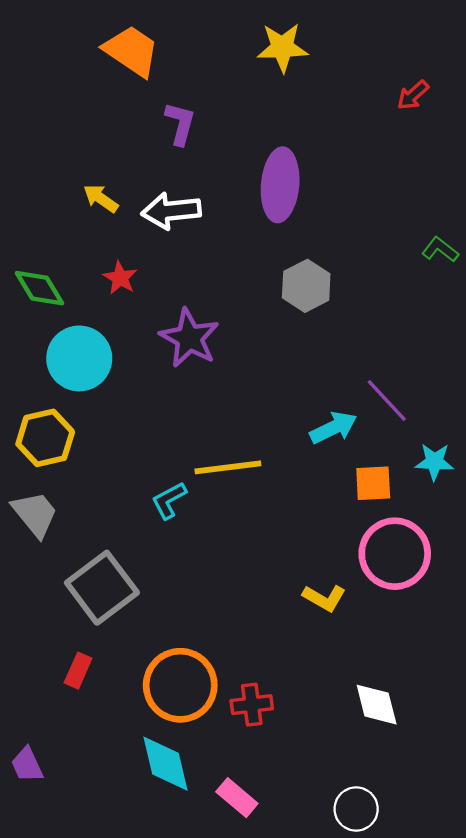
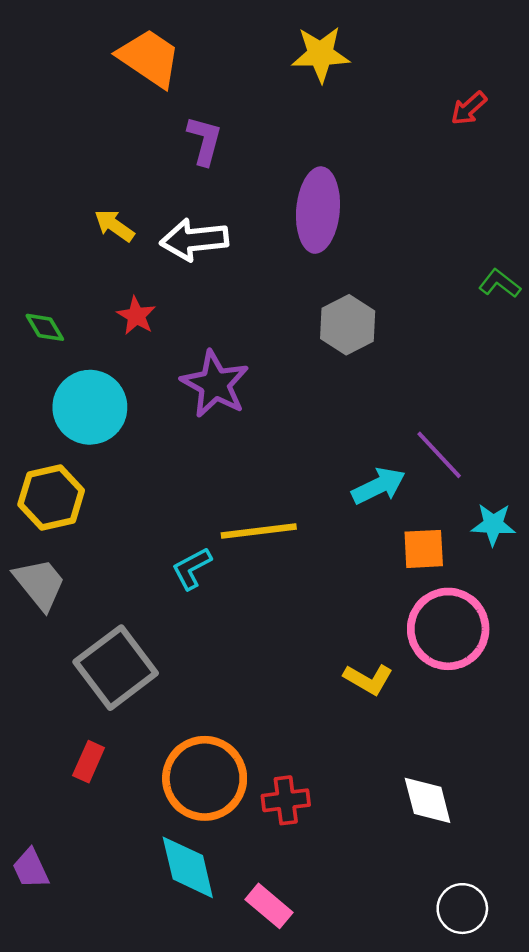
green diamond: (39, 288) -> (45, 327), size x0.7
white circle: (356, 809) -> (462, 909), moved

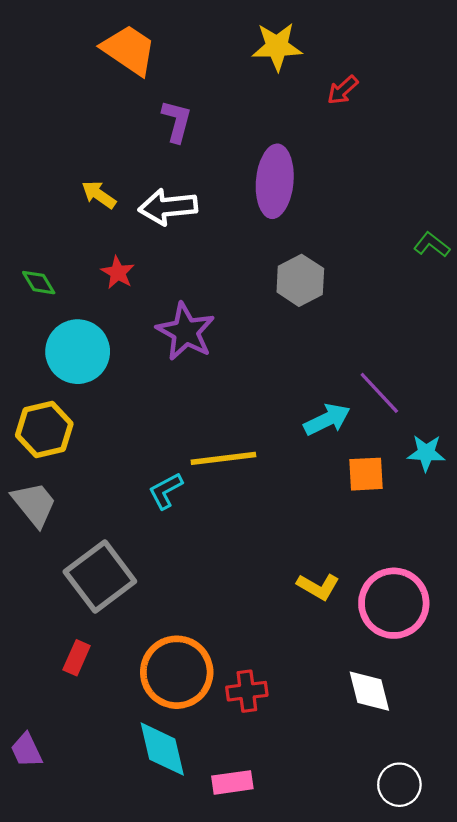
red arrow: (469, 108) -> (343, 90), moved
pink circle: (448, 629) -> (394, 603), moved
pink rectangle: (269, 906) -> (232, 782), turned -48

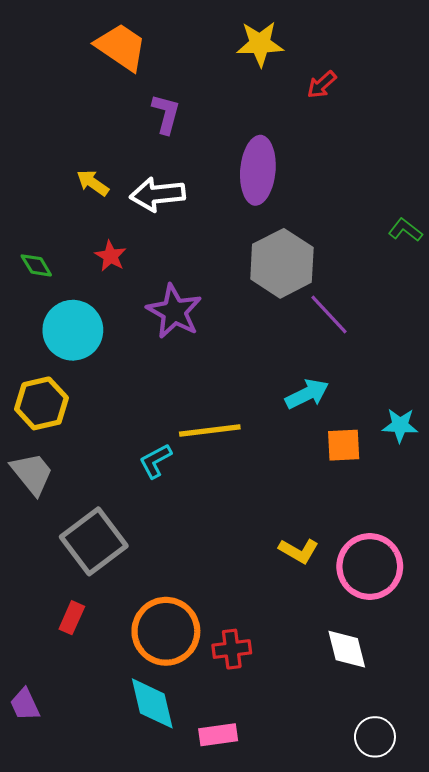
gray hexagon: (300, 280) -> (282, 263), size x1.4
purple line: (379, 393) -> (329, 315), moved

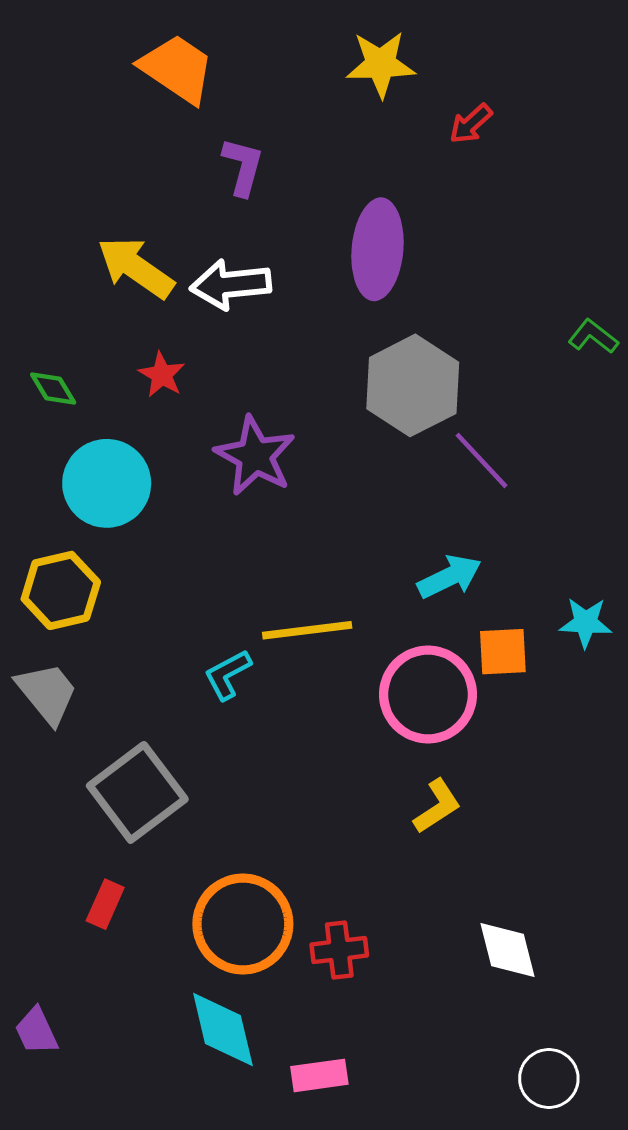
yellow arrow: (93, 183) -> (136, 268), size x1.6
yellow L-shape: (299, 551) -> (437, 806), turned -63
pink circle: (370, 566) -> (428, 694), moved

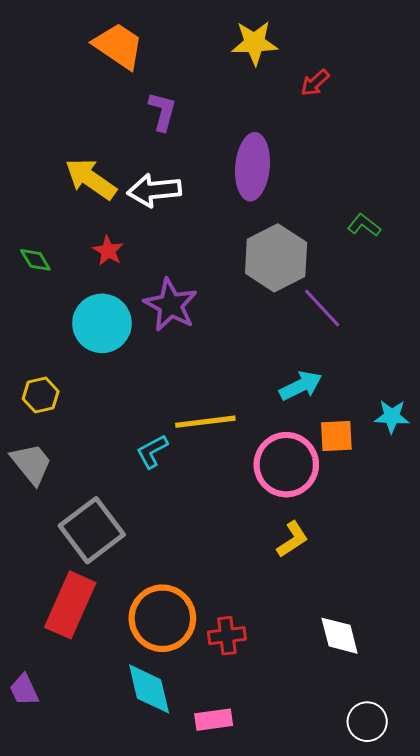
green L-shape: (593, 336) -> (364, 225), moved
cyan circle: (107, 483) -> (102, 323), moved
yellow hexagon: (61, 590) -> (41, 395), size x0.7
red rectangle: (105, 904) -> (70, 605), size x2.0

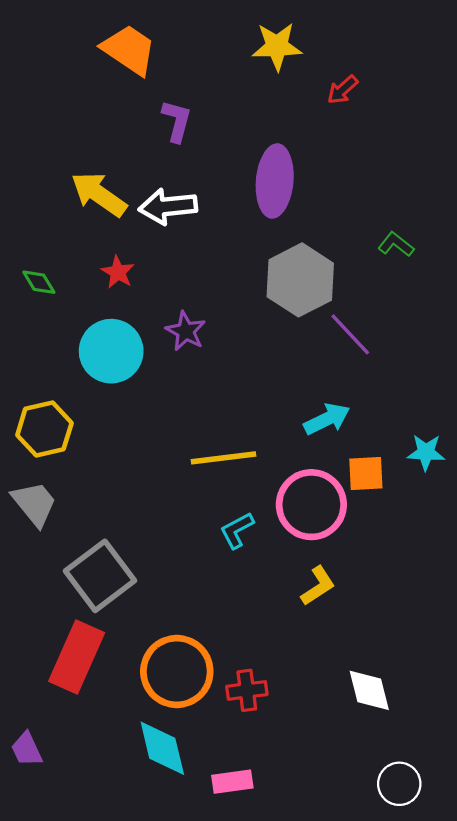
purple star: (171, 305) -> (186, 331), size x0.7
yellow hexagon: (41, 395) -> (44, 429), size x1.4
cyan L-shape: (152, 451) -> (237, 530), moved

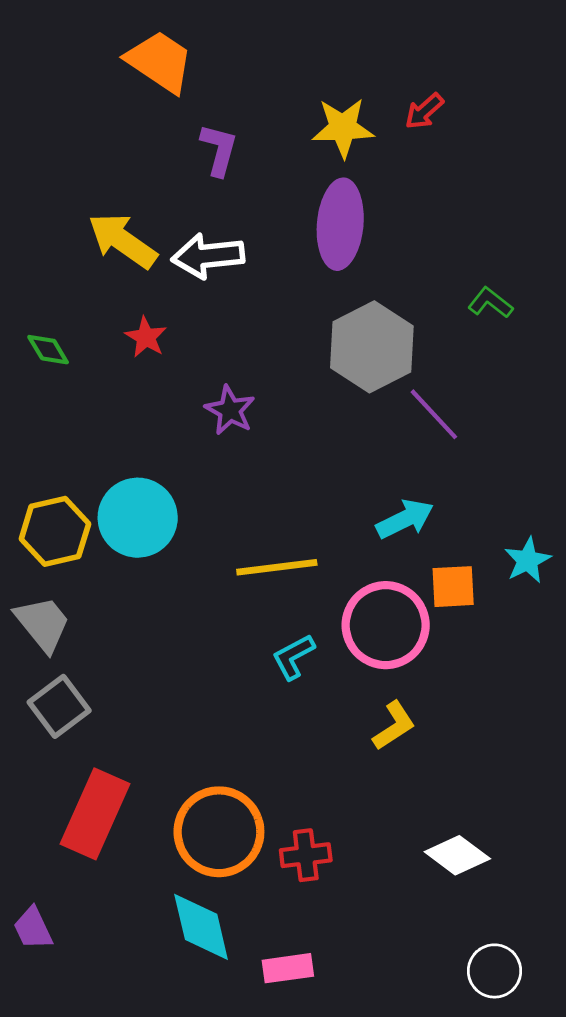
yellow star: (277, 46) -> (343, 128), moved
cyan circle: (111, 351) -> (138, 518), moved
cyan star: (426, 452) -> (528, 560), turned -30
gray square: (100, 576) -> (59, 706), moved, size x0.7
white diamond: (369, 690) -> (457, 855), turned -39

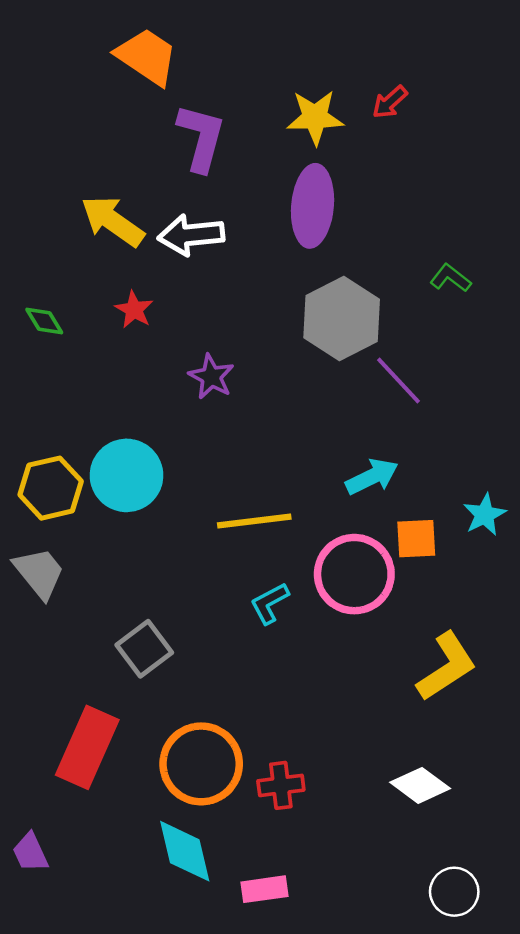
purple L-shape: (219, 150) -> (201, 138), size x1.4
gray square: (59, 706) -> (144, 649), moved
yellow L-shape: (394, 726) -> (447, 666), moved, size x1.5

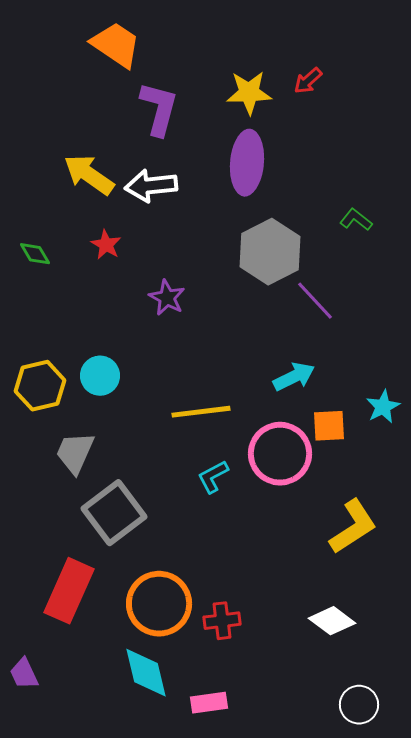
cyan circle: (127, 475) -> (100, 376), size x0.7
gray trapezoid: (39, 573) -> (75, 453), moved, turned -117
gray square: (144, 649) -> (114, 513), size x1.4

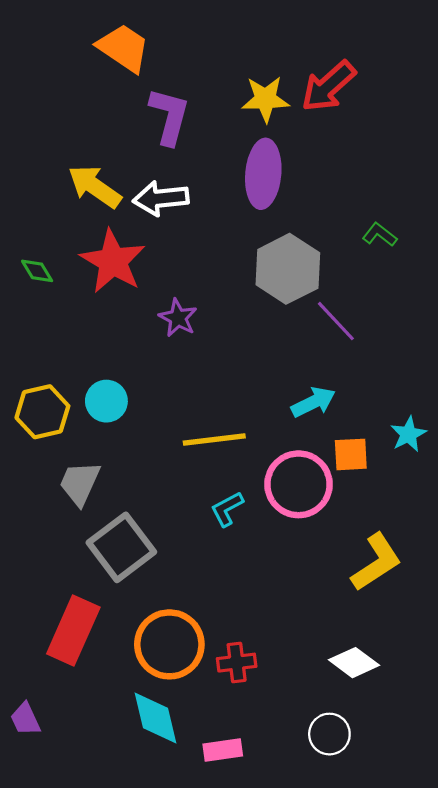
red arrow: (308, 81) -> (328, 86), size x1.8
red star: (106, 245) -> (113, 261), size x2.0
white circle: (359, 705) -> (329, 734), moved

